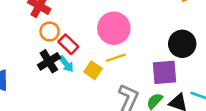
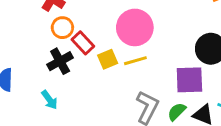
cyan arrow: (66, 64) -> (49, 100), moved
yellow square: (93, 70) -> (108, 59), moved, turned 30

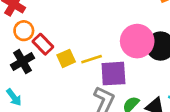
pink circle: (135, 27) -> (137, 41), moved
purple square: (189, 80) -> (113, 74), moved

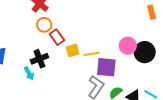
pink circle: (137, 41) -> (128, 46), size x0.7
black cross: (23, 62) -> (39, 59), moved

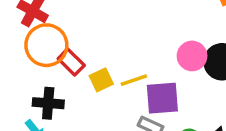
orange circle: (44, 25) -> (46, 45), size x1.6
black cross: (39, 59) -> (48, 103), turned 36

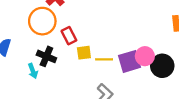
orange circle: (46, 45) -> (42, 21), moved
purple square: (162, 98) -> (129, 61), moved, turned -30

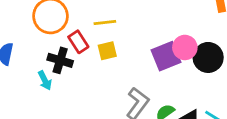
red rectangle: (69, 36) -> (78, 42), moved
yellow line: (104, 59) -> (105, 22), moved

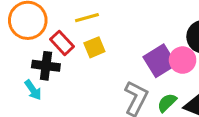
pink circle: (185, 47) -> (183, 60), moved
purple square: (166, 56) -> (160, 61), moved

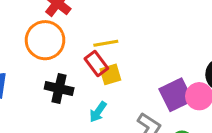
red rectangle: (62, 43) -> (96, 64), moved
cyan arrow: (33, 90) -> (98, 112), moved, turned 65

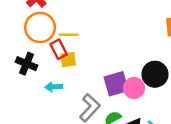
orange circle: (45, 40) -> (40, 27), moved
cyan arrow: (98, 112) -> (54, 87), turned 42

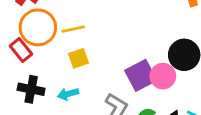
red rectangle: (59, 49) -> (21, 50), moved
black cross: (27, 64) -> (31, 89), moved

